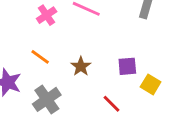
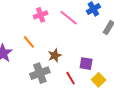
gray cross: (47, 99) -> (40, 73), moved
red line: (111, 104) -> (71, 78), moved

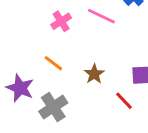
gray cross: (40, 73) -> (53, 107), moved

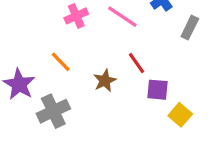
red line: (124, 101) -> (136, 63), moved

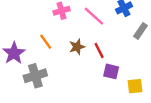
brown star: (105, 81) -> (77, 47), moved
yellow square: (180, 115) -> (135, 86), moved, turned 35

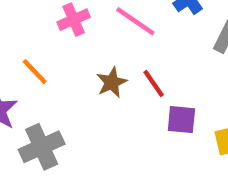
orange line: (46, 42) -> (35, 72), moved

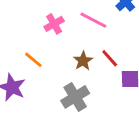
gray cross: (42, 147) -> (75, 97), moved

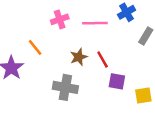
pink line: (93, 20) -> (95, 23), turned -40
gray cross: (75, 97) -> (65, 87), turned 30

